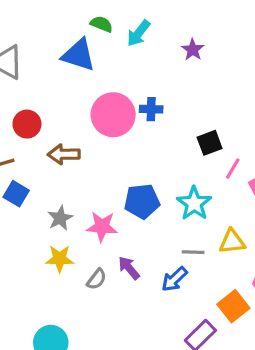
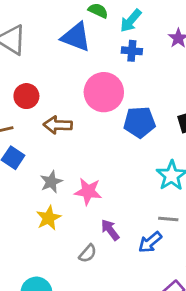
blue cross: (151, 109) -> (132, 51), moved
blue pentagon: (142, 201) -> (140, 122), moved
yellow star: (60, 259) -> (49, 218), turned -30
gray semicircle: (97, 279) -> (88, 253), moved

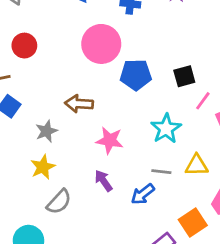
brown arrow: (58, 125) -> (79, 104), moved
pink star: (88, 191) -> (110, 140), moved
gray semicircle: (88, 253) -> (59, 202), moved, size x1.4

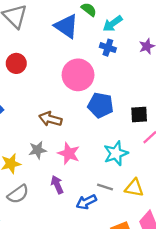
gray star: (46, 131) -> (38, 150), moved

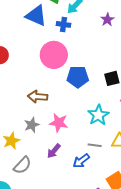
blue cross: (108, 48) -> (64, 24), moved
purple arrow: (57, 185) -> (54, 151), turned -105

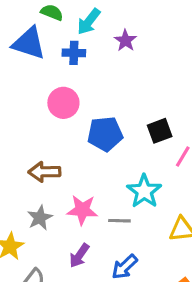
purple star: (107, 20) -> (125, 40), moved
pink circle: (54, 55) -> (63, 103), size x0.7
gray line: (95, 145) -> (119, 221), moved

